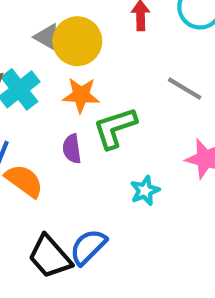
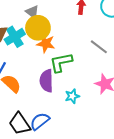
yellow circle: (77, 41) -> (38, 28), moved
purple semicircle: (72, 149) -> (46, 81), moved, size x1.5

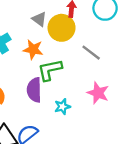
gray triangle: (32, 12) -> (39, 19), moved
yellow circle: (38, 28) -> (62, 28), moved

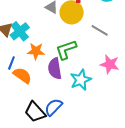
orange star: (33, 49) -> (36, 51), moved
cyan star: (62, 107) -> (81, 80), size x1.5

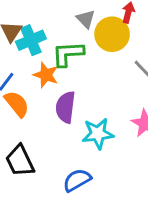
green L-shape: (66, 50) -> (68, 54), moved
blue semicircle: (53, 107) -> (77, 180), moved

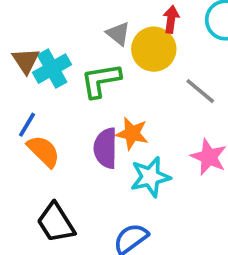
orange star: (46, 75) -> (132, 133), moved

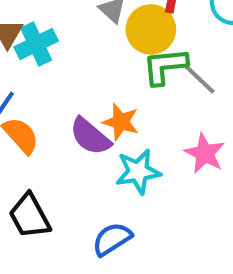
green L-shape: (101, 80) -> (165, 66), moved
purple semicircle: (106, 148) -> (90, 136), turned -54

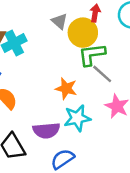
gray line: (200, 79) -> (102, 74), moved
purple semicircle: (90, 136) -> (46, 130), moved, turned -44

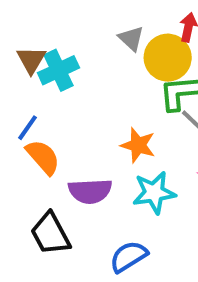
purple semicircle: (46, 130) -> (90, 191), moved

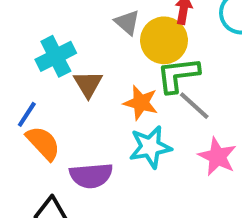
brown triangle: (31, 60) -> (88, 84), moved
orange star: (138, 145) -> (141, 103), moved
cyan star: (154, 193) -> (150, 147), moved

